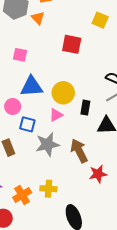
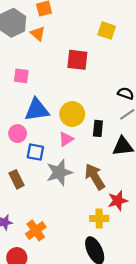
yellow cross: (48, 189) -> (99, 218), moved

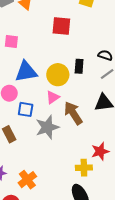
black rectangle: (98, 128) -> (79, 66), moved
brown arrow: (95, 177) -> (73, 113), moved

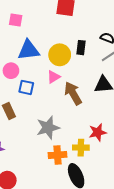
gray star: (47, 127) -> (48, 128), moved
orange cross: (27, 180) -> (58, 155), moved, turned 30

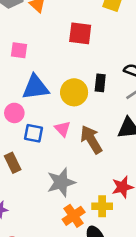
pink triangle: (54, 77) -> (63, 129), moved, turned -40
orange cross: (58, 155) -> (74, 216), turned -30

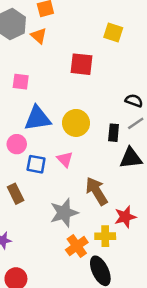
black rectangle: (100, 83) -> (114, 133), moved
brown arrow: (91, 140) -> (97, 191), moved

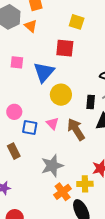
yellow square: (113, 32) -> (77, 22), moved
blue triangle: (38, 118) -> (44, 72), moved, turned -40
brown arrow: (97, 191) -> (76, 129), moved

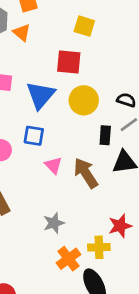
yellow circle: (61, 95) -> (84, 100), moved
blue square: (30, 127) -> (34, 136), moved
gray star: (52, 166) -> (54, 223), size x0.7

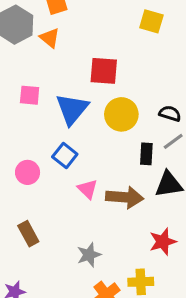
yellow square: (84, 26) -> (151, 21), moved
blue square: (34, 136) -> (65, 155), turned 30
brown arrow: (86, 173) -> (125, 197), turned 128
red star: (120, 226) -> (163, 242), moved

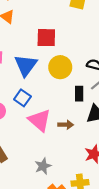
pink triangle: (88, 189) -> (40, 120), size x1.6
brown arrow: (125, 197) -> (66, 125), size x0.6

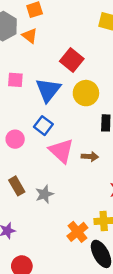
red square: (46, 38) -> (72, 60), turned 36
gray star: (43, 166) -> (44, 194), moved

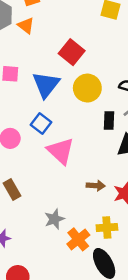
brown arrow: (90, 157) -> (96, 186), moved
gray star: (44, 194) -> (54, 219), moved

